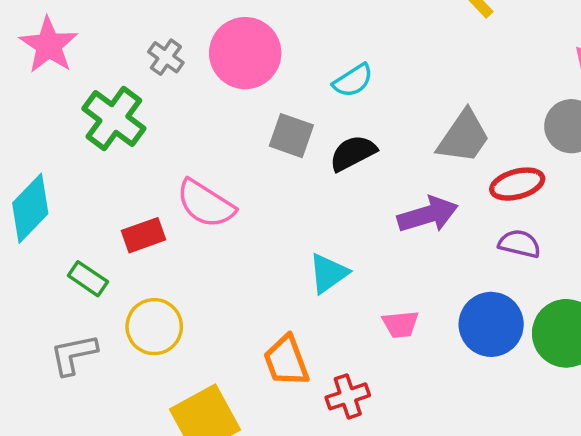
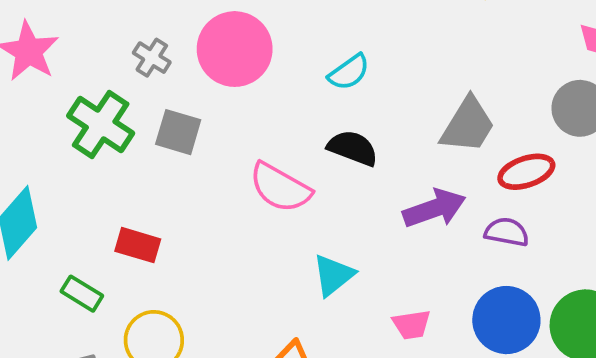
gray square: (291, 136) -> (178, 132), moved
black semicircle: (353, 153) -> (353, 148), turned 51
pink semicircle: (206, 204) -> (280, 188), moved
red rectangle: (143, 235) -> (138, 245), turned 39
purple semicircle: (519, 244) -> (507, 232), moved

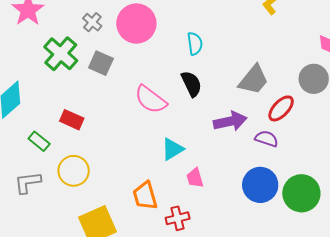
cyan semicircle: (349, 72) -> (195, 44), turned -70
black semicircle: (353, 148) -> (191, 84), turned 36
red ellipse: (526, 172) -> (281, 108), turned -36
pink trapezoid: (412, 325) -> (195, 178), moved, turned 75

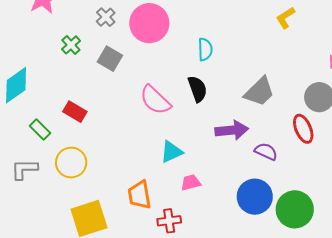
green cross: (61, 54) -> (71, 45), size x0.6
red ellipse: (281, 108) -> (303, 129), moved, turned -72
pink trapezoid: (195, 178) -> (191, 183), turned 85

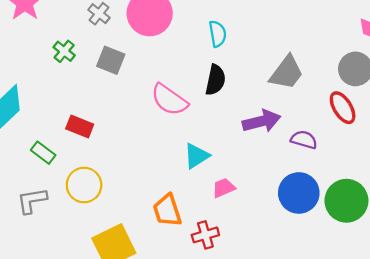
black semicircle: (197, 89) -> (215, 80), turned 40

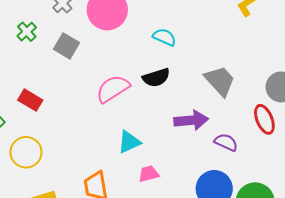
cyan semicircle: (218, 34) -> (164, 37), turned -65
gray trapezoid: (287, 73) -> (220, 81), turned -88
black semicircle: (215, 80) -> (156, 78), turned 52
pink semicircle: (169, 100) -> (113, 89), turned 104

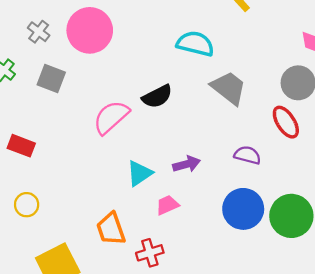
cyan semicircle: (164, 37) -> (195, 44), moved, size x1.4
purple arrow: (191, 120) -> (186, 164), moved, size x0.7
yellow circle: (26, 152) -> (27, 205), size x0.7

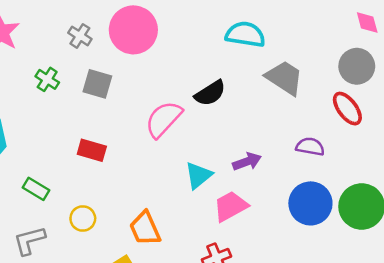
red rectangle: (21, 146) -> (92, 150), moved
pink trapezoid: (167, 205) -> (231, 206), size x1.4
orange trapezoid: (111, 229) -> (145, 228), moved

